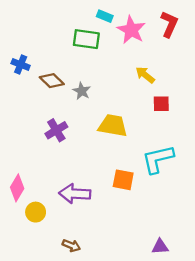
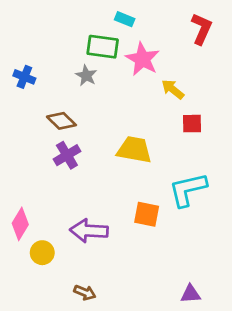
pink star: (131, 30) -> (142, 59), moved
brown diamond: (52, 81) -> (61, 121), moved
gray star: (82, 91) -> (86, 76), moved

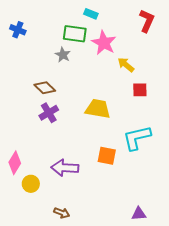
blue cross: (24, 77) -> (18, 30), moved

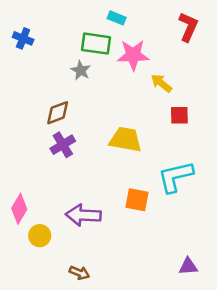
pink star: (104, 43) -> (133, 55), turned -30
brown diamond: (45, 88) -> (58, 113), turned -65
purple triangle: (139, 214) -> (188, 266), moved

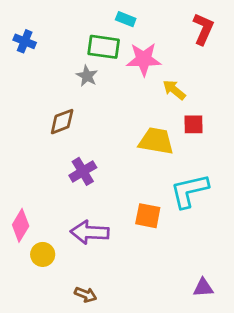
yellow trapezoid: (126, 140) -> (156, 141), moved
purple cross: (63, 145) -> (83, 171), moved

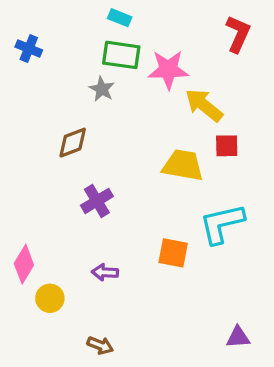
cyan rectangle: (126, 19) -> (120, 18), moved
yellow arrow: (174, 90) -> (204, 105), size x1.4
purple arrow: (90, 232) -> (105, 272), size x0.6

